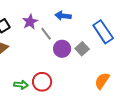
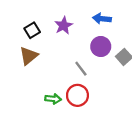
gray line: (46, 34) -> (81, 69), moved
purple circle: (62, 49) -> (101, 47), moved

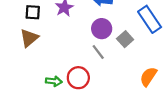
black square: (32, 30) -> (33, 12), turned 35
gray line: (81, 69) -> (98, 52), moved

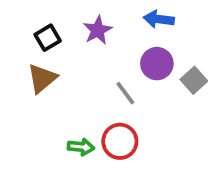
black square: (33, 12) -> (48, 38), turned -35
gray line: (98, 52) -> (125, 93), moved

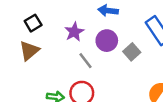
purple star: (98, 30) -> (74, 32), moved

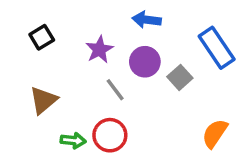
brown triangle: (29, 51) -> (43, 100), moved

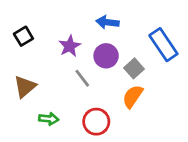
orange semicircle: (215, 133) -> (133, 96), moved
red circle: (110, 135) -> (96, 122), moved

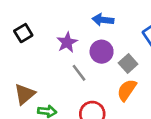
brown triangle: (25, 87) -> (25, 94), moved

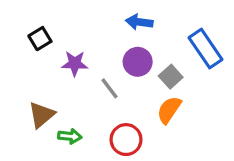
purple star: (67, 42) -> (75, 63), moved, turned 30

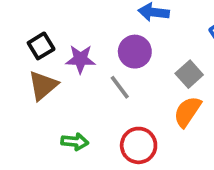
black square: (40, 39) -> (41, 46), moved
purple circle: (138, 62) -> (135, 52), moved
brown triangle: (42, 115) -> (43, 85), moved

